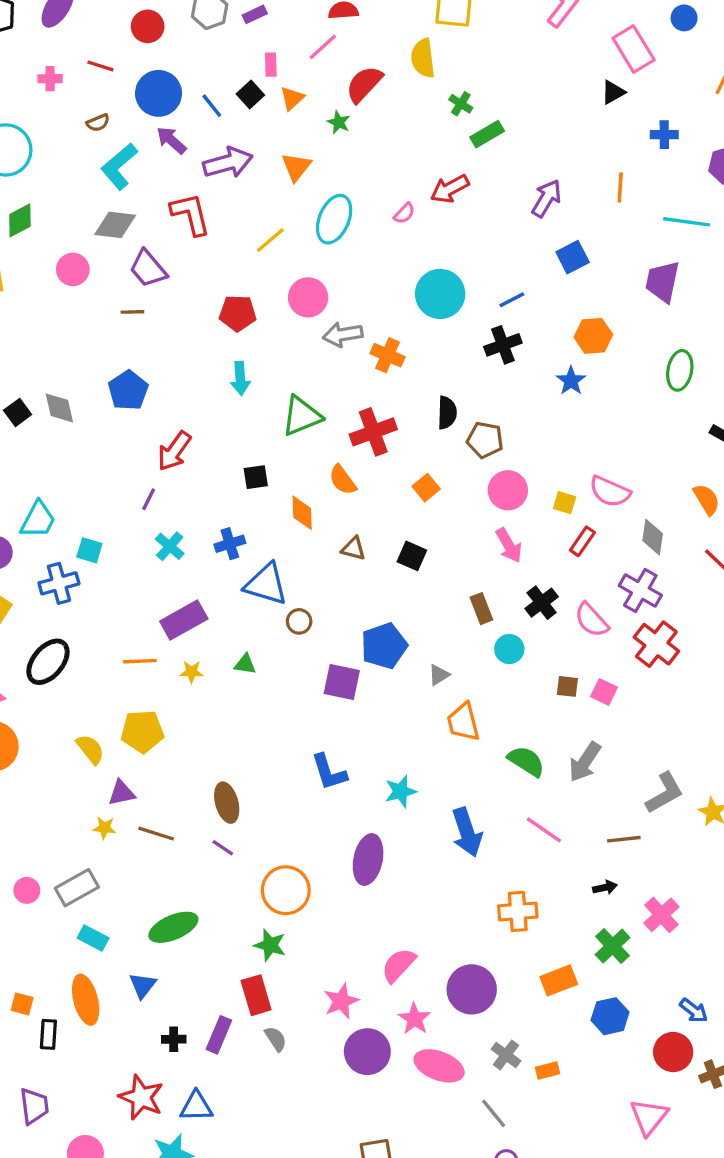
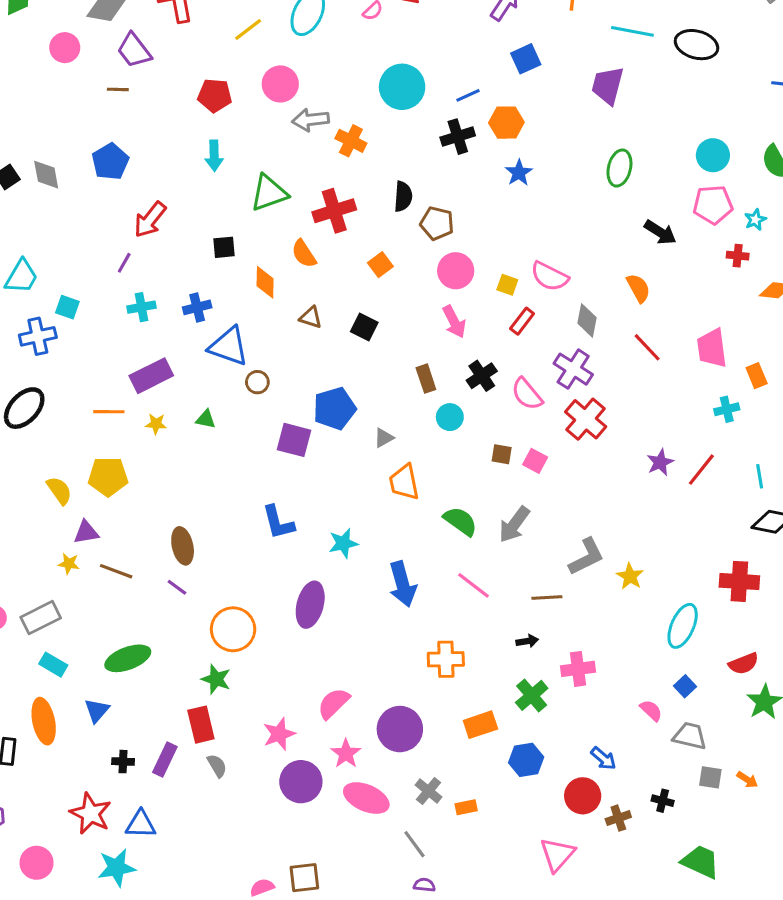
orange hexagon: (593, 336) -> (506, 123), moved
cyan cross: (170, 546) -> (142, 307), turned 36
pink cross: (661, 915) -> (578, 669), turned 32

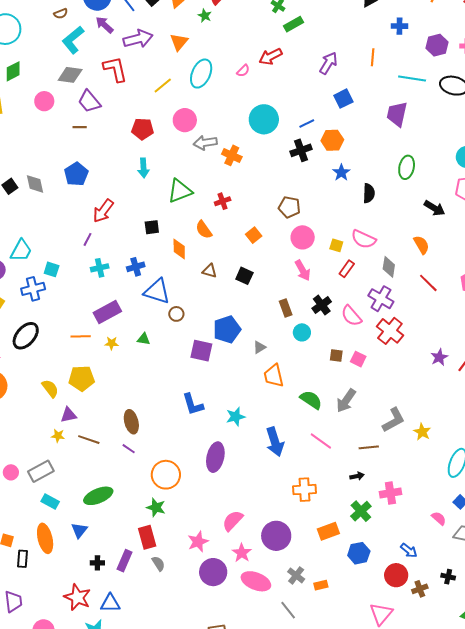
black semicircle: (403, 196) -> (369, 193), moved
red cross: (334, 211) -> (223, 201), size x0.6

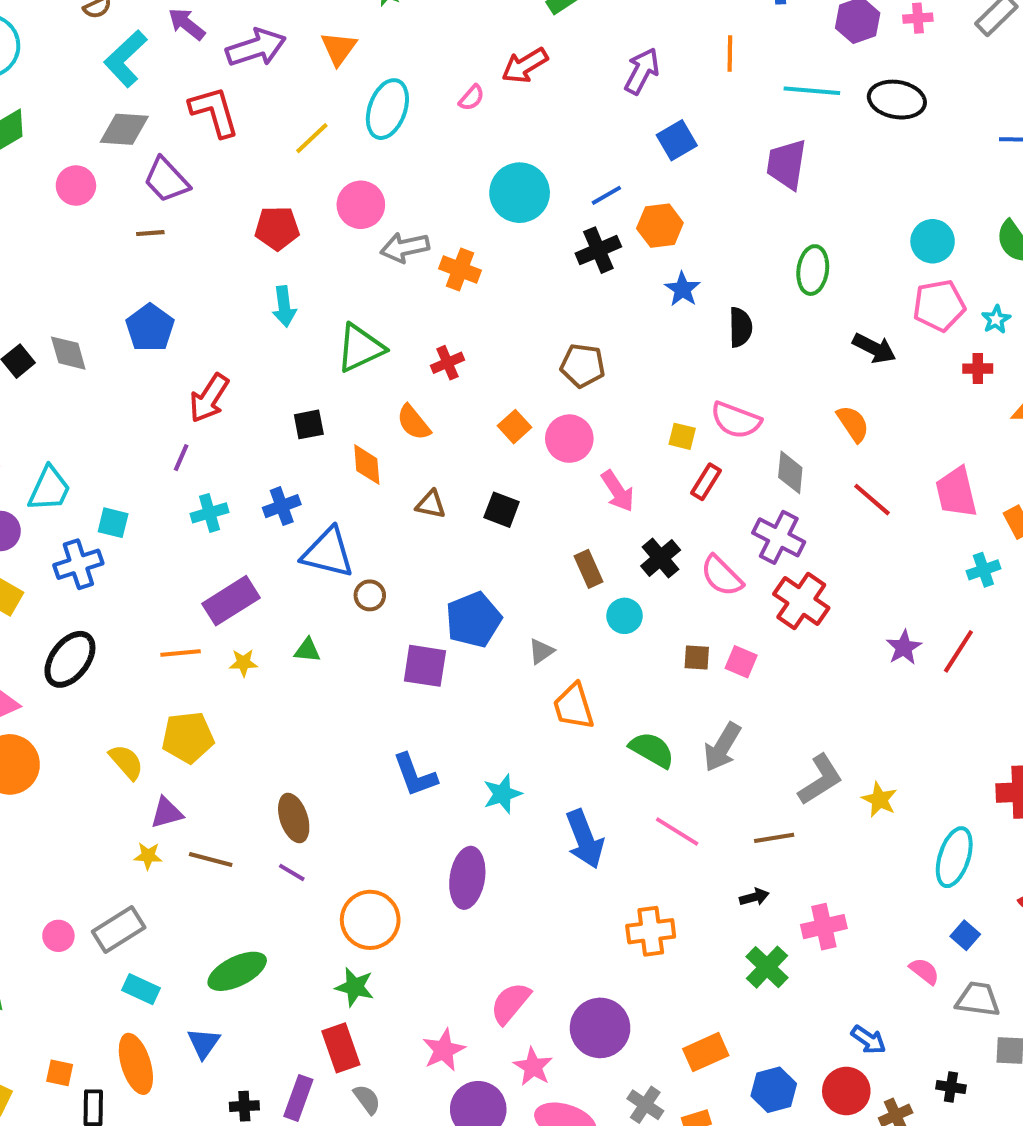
pink circle: (303, 237) -> (569, 439), moved
orange rectangle: (328, 531) -> (706, 1052), moved
blue hexagon: (359, 553) -> (774, 1090), moved

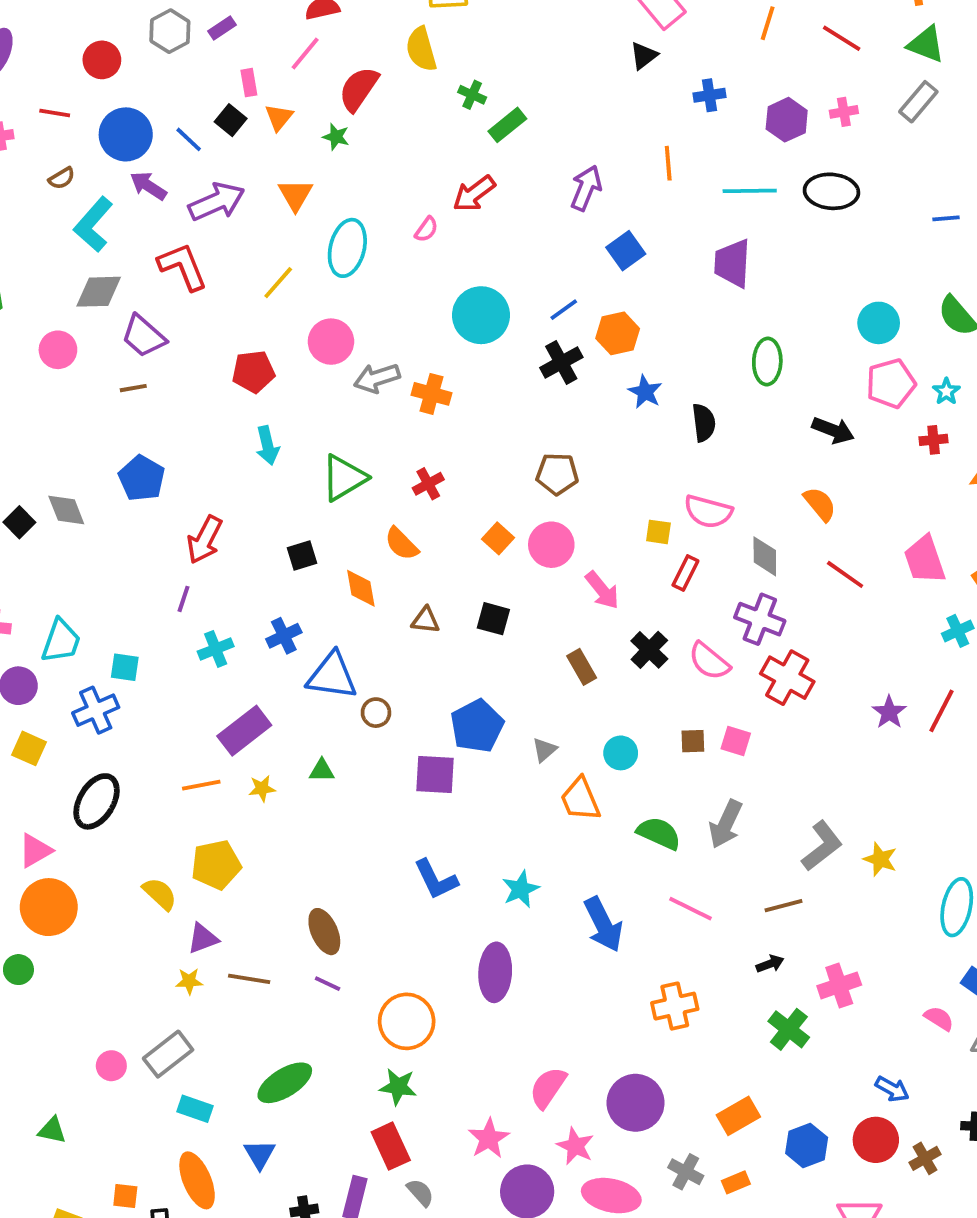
cyan circle: (625, 616) -> (621, 753), moved

